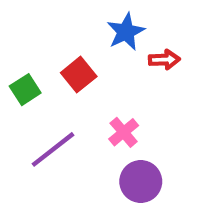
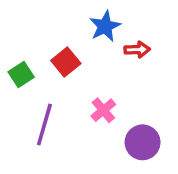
purple line: (53, 149) -> (44, 124), turned -36
purple circle: (141, 182) -> (143, 142), moved

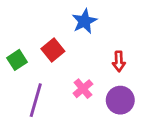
red arrow: (137, 50) -> (119, 61), moved, turned 90
purple circle: (143, 142) -> (120, 100), moved

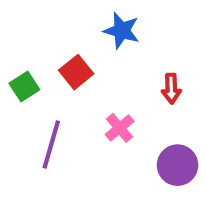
blue star: (84, 21) -> (122, 31), turned -30
purple circle: (120, 100) -> (177, 165), moved

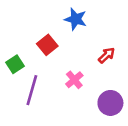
green square: (24, 87) -> (15, 64), moved
red arrow: (171, 89) -> (107, 55), turned -132

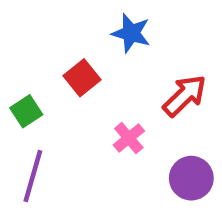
red arrow: (107, 55) -> (185, 96), size x1.5
purple line: (32, 90) -> (33, 176), moved

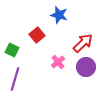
green square: (26, 111) -> (12, 50), turned -32
purple circle: (191, 178) -> (86, 67), moved

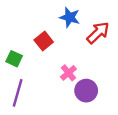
red arrow: (83, 43) -> (98, 33), moved
purple circle: (86, 67) -> (86, 91), moved

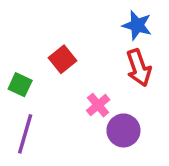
blue star: (70, 17) -> (137, 25), moved
red arrow: (98, 33) -> (139, 68), moved, turned 115

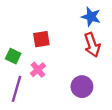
red square: (62, 59) -> (41, 39), turned 30
pink cross: (98, 105) -> (38, 70), moved

